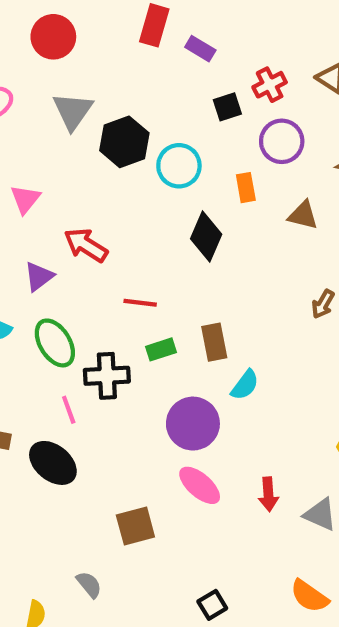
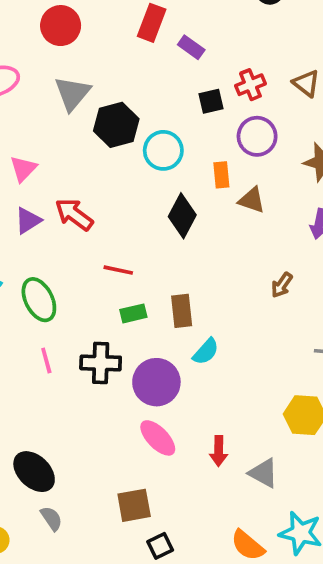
brown triangle: (303, 215) -> (252, 200), moved
purple triangle: (39, 276) -> (28, 220), moved
black cross: (107, 376) -> (101, 363), moved
black ellipse: (53, 463) -> (34, 472), moved
brown square: (135, 526) -> (134, 505), moved

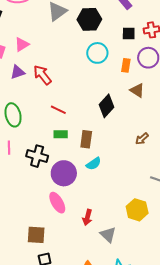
black hexagon: (116, 125) -> (89, 19), moved
orange rectangle: (221, 175) -> (126, 65), moved
black diamond: (182, 216) -> (106, 106), moved

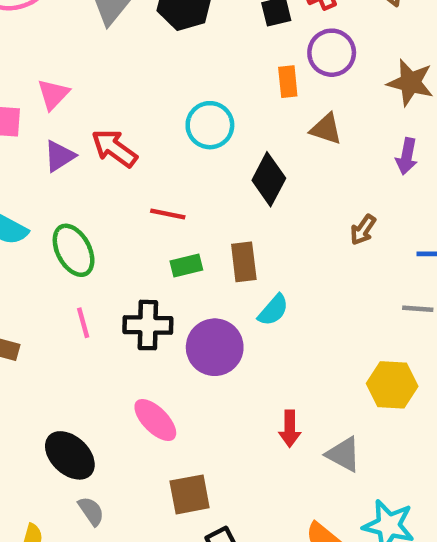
cyan circle: (97, 53) -> (210, 125), moved
pink ellipse: (57, 203) -> (155, 420), moved

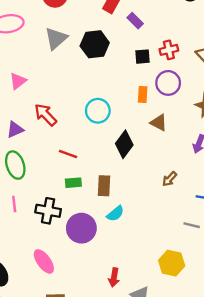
purple triangle: (59, 156) -> (15, 130), moved

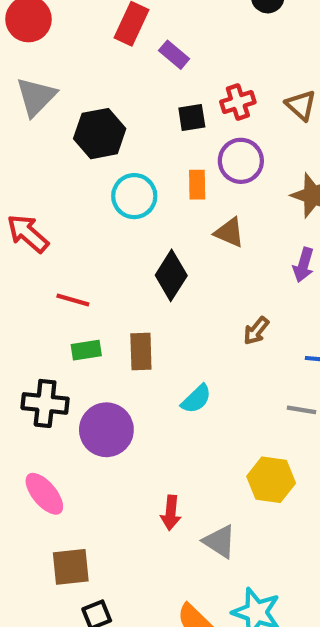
black hexagon: (95, 44) -> (100, 134), moved
cyan circle: (98, 111) -> (134, 196), moved
cyan semicircle: (115, 214) -> (196, 399), moved

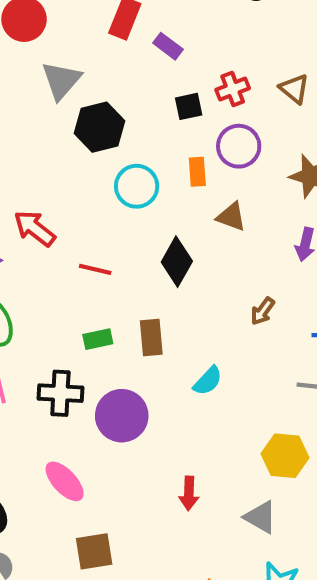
gray triangle: (36, 97) -> (61, 80), moved
red line: (73, 300) -> (95, 269), moved
gray triangle: (220, 541) -> (261, 517), moved

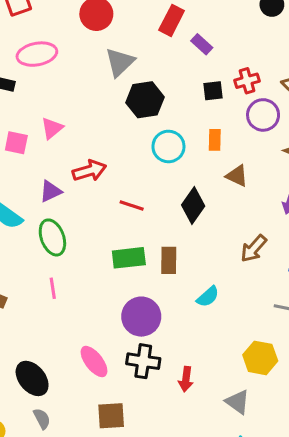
purple circle: (239, 146) -> (263, 115), moved
red arrow: (35, 228) -> (89, 171), turned 120
brown arrow: (263, 311) -> (254, 249), size x1.4
green rectangle: (98, 339) -> (129, 258), size x1.5
black cross: (60, 393) -> (143, 361), moved

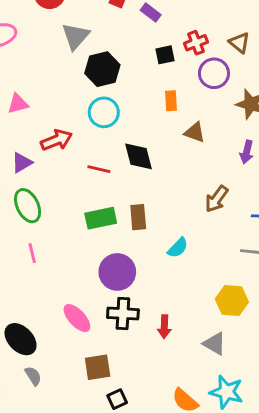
pink triangle: (52, 128) -> (18, 104), turned 30
cyan circle: (168, 146) -> (104, 112), moved
black diamond: (193, 206) -> (139, 156), moved, turned -44

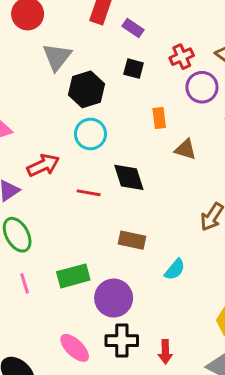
black square: (165, 55) -> (134, 69), moved, turned 30
brown rectangle: (138, 217) -> (132, 240), turned -70
green rectangle: (101, 218) -> (73, 276), moved

